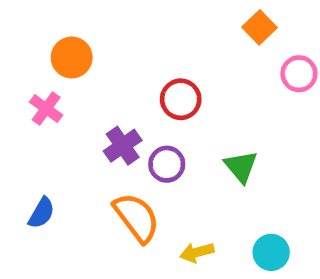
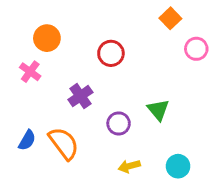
red circle: (181, 99) -> (111, 53), moved
purple circle: (167, 164) -> (119, 123), moved
orange semicircle: (137, 218) -> (64, 143), moved

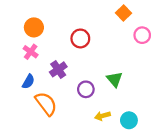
pink cross: (30, 72) -> (31, 52), moved
blue semicircle: (27, 140) -> (28, 82), moved
yellow arrow: (129, 166) -> (102, 116), moved

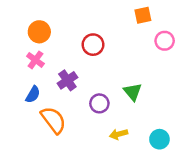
orange square: (123, 13) -> (143, 15), turned 32
cyan circle: (129, 120) -> (159, 139), moved

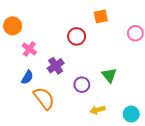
orange square: (143, 15) -> (101, 16), moved
orange circle: (39, 32) -> (13, 26), moved

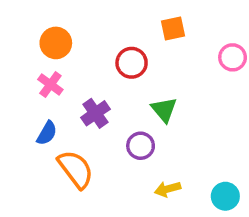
orange circle: (13, 26) -> (56, 43), moved
green triangle: (109, 75) -> (164, 110), moved

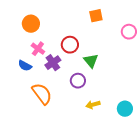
red circle: (132, 63) -> (70, 45), moved
pink cross: (50, 84) -> (38, 49), moved
blue semicircle: (47, 133) -> (25, 66), moved, turned 88

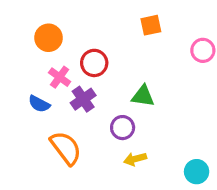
red circle: (70, 45) -> (94, 63), moved
green triangle: (91, 61) -> (143, 96), turned -42
yellow arrow: (93, 105) -> (135, 159), moved

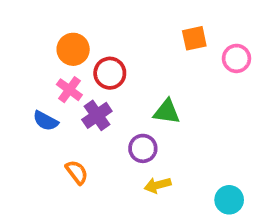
orange square: (151, 25) -> (194, 38), moved
orange circle: (49, 38) -> (73, 49), moved
orange semicircle: (66, 148) -> (77, 172), size x0.6

